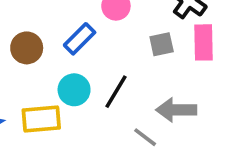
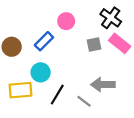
pink rectangle: (203, 42) -> (120, 43), turned -50
black line: (116, 92) -> (57, 95), moved

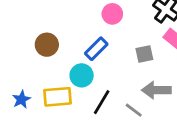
blue rectangle: (44, 41) -> (96, 49), moved
gray square: (94, 45) -> (144, 54), moved

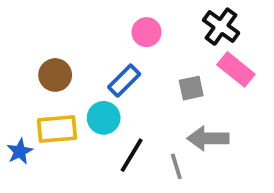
yellow rectangle: (57, 97) -> (57, 129), moved
gray line: (134, 110) -> (176, 166), turned 36

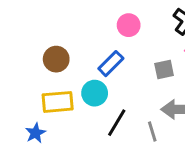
blue star: (20, 151) -> (35, 133), moved

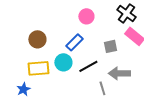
black line: (117, 123) -> (88, 66), moved, turned 30

